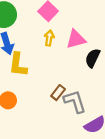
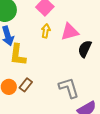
brown rectangle: (58, 93) -> (26, 85), moved

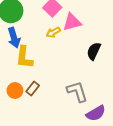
yellow arrow: (46, 31) -> (53, 32), turned -128
pink triangle: (70, 32) -> (72, 22), moved

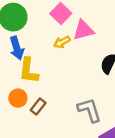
orange circle: (15, 91) -> (18, 98), moved

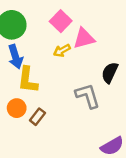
gray L-shape: (89, 110) -> (88, 96), moved

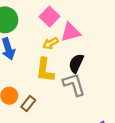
black semicircle: (110, 73) -> (76, 63), moved
yellow L-shape: (28, 80) -> (45, 70), moved

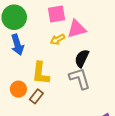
pink square: (49, 17) -> (56, 14), turned 36
yellow L-shape: (45, 70) -> (41, 73), moved

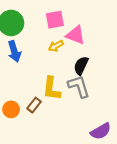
pink triangle: (77, 29) -> (76, 35), turned 36
yellow L-shape: (41, 73) -> (52, 89), moved
orange circle: (18, 89) -> (11, 109), moved

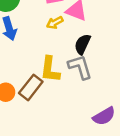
brown rectangle: (34, 105) -> (31, 87), size x1.5

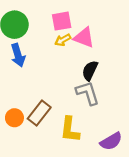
yellow arrow: (55, 23) -> (63, 40), moved
yellow L-shape: (50, 69) -> (70, 130), moved

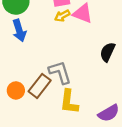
black semicircle: (90, 71) -> (108, 52), moved
gray L-shape: (88, 93) -> (60, 72), moved

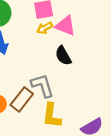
black semicircle: (108, 52) -> (63, 56), moved, turned -54

